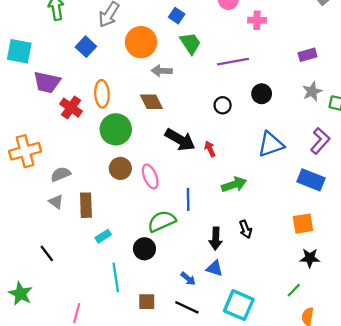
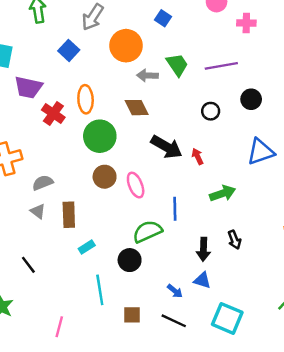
green trapezoid: (190, 43) -> (177, 65), moved

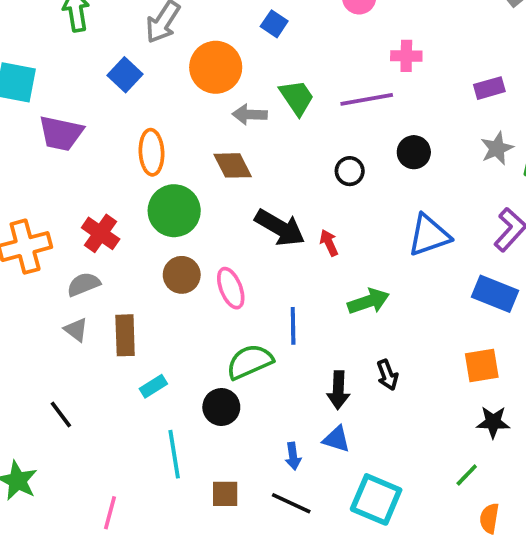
pink cross: (246, 23) -> (406, 56), moved
red cross: (53, 114) -> (101, 233), moved
blue arrow: (175, 291) -> (293, 456), turned 42

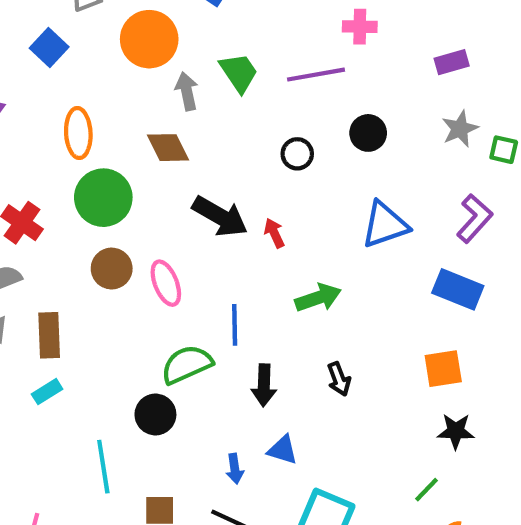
gray arrow: (250, 114) -> (187, 91), turned 76
cyan rectangle: (153, 386) -> (47, 392), moved
black arrow: (338, 390) -> (264, 385), moved

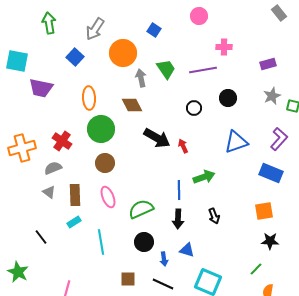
pink ellipse: (166, 283) -> (108, 197), moved
blue line: (235, 325) -> (179, 190), moved
black circle: (155, 414) -> (144, 242), moved
cyan line: (103, 467) -> (101, 242), moved

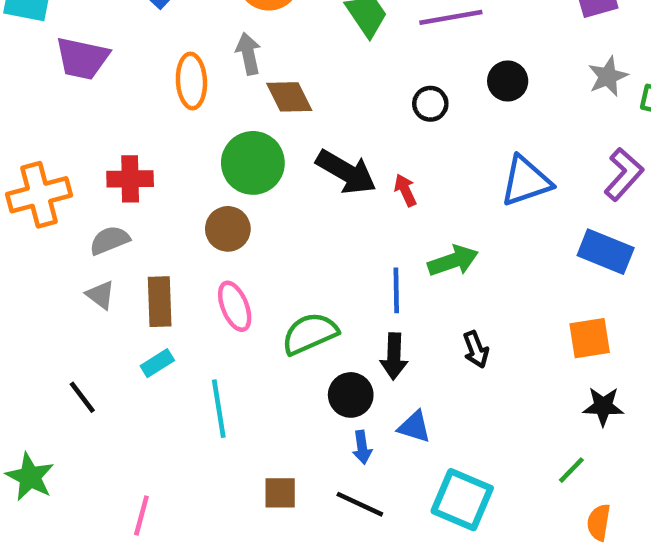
gray arrow: (141, 78) -> (248, 54), moved
green circle: (101, 129) -> (253, 163), moved
red cross: (62, 141) -> (130, 179), turned -36
black circle: (144, 242) -> (351, 395), moved

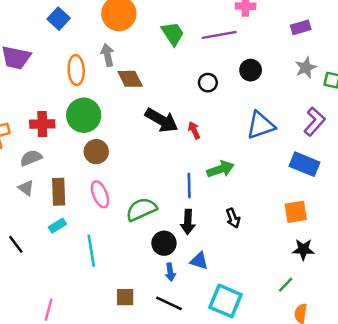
green circle: (253, 163) -> (84, 115), moved

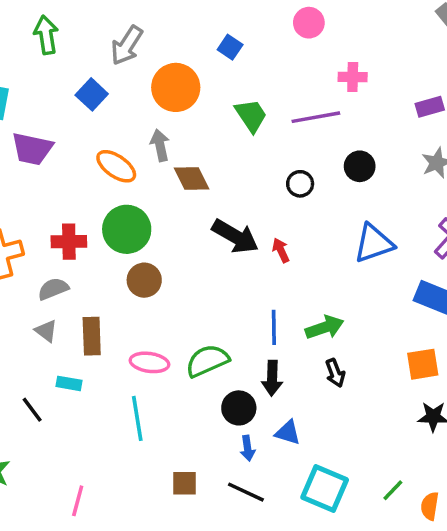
orange ellipse: (76, 70) -> (116, 166), turned -52
green arrow: (220, 169) -> (325, 327), moved
pink ellipse: (100, 194) -> (149, 362), moved, turned -60
cyan rectangle: (57, 226) -> (69, 383), moved, turned 42
green line: (286, 285) -> (393, 490), moved

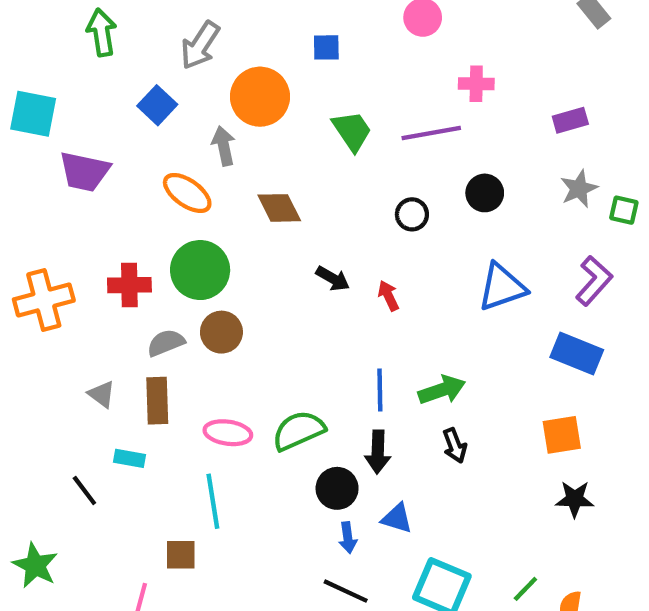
blue square: (230, 47) -> (326, 47), turned -35
gray arrow: (160, 145) -> (224, 146), moved
black arrow: (235, 236) -> (333, 279), size x0.6
gray semicircle: (53, 289) -> (166, 343), moved
brown square: (185, 483) -> (181, 555), moved

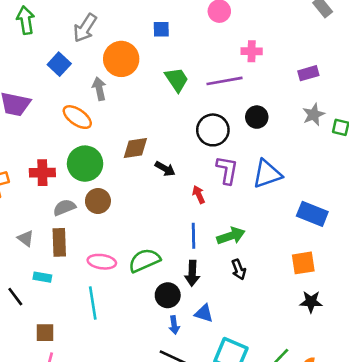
brown diamond: (279, 208) -> (135, 148), moved, turned -72
black circle: (412, 214) -> (213, 130), size x1.6
purple L-shape: (594, 281) -> (227, 170), moved, turned -32
red arrow: (388, 296) -> (199, 195), moved
brown square: (181, 555) -> (45, 333), moved

